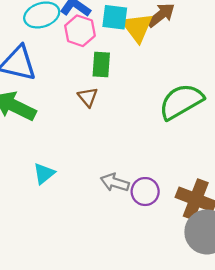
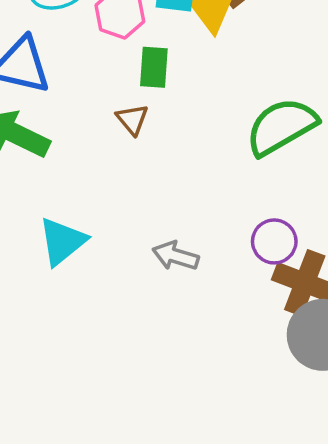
cyan triangle: (44, 174) -> (62, 241), size x1.4
purple circle: (145, 192) -> (274, 241), moved

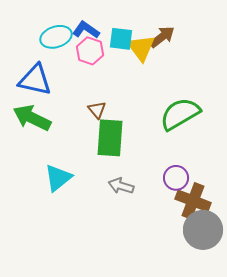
green rectangle: (154, 67) -> (110, 138), moved, size x1.6

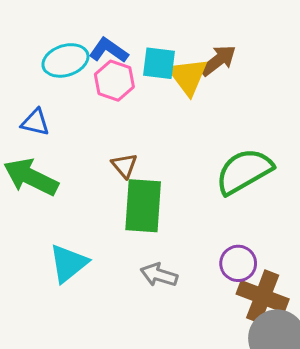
blue triangle: (35, 80) -> (35, 122), size x0.6

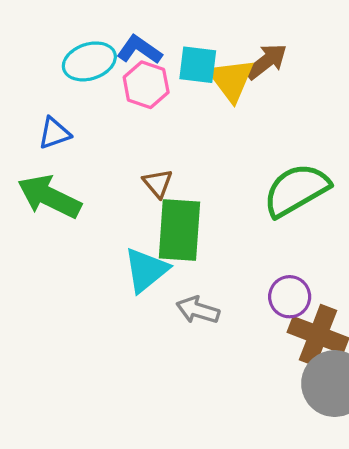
blue triangle: (35, 122) -> (54, 133), turned -32
cyan triangle: (68, 263) -> (146, 270), moved

